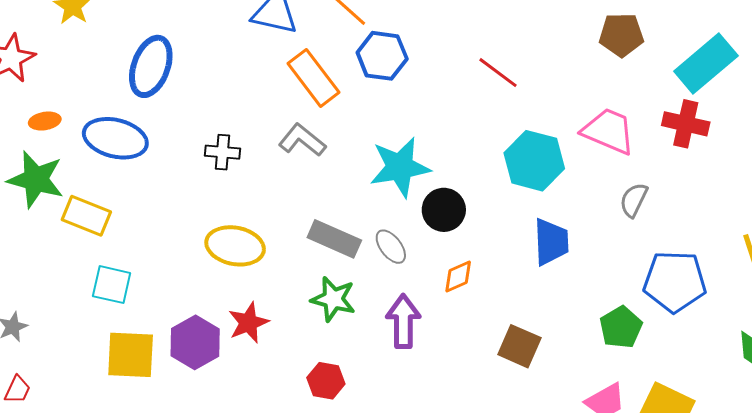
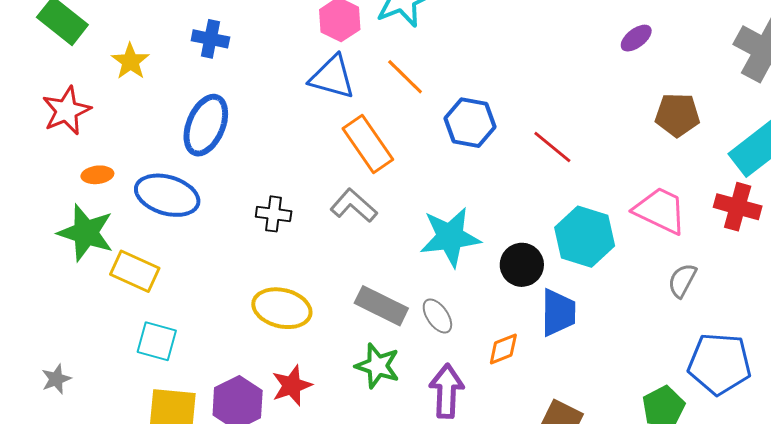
blue hexagon: (382, 56) -> (470, 123), moved
black circle: (444, 210) -> (522, 265), moved
blue trapezoid: (551, 242) -> (558, 313), moved

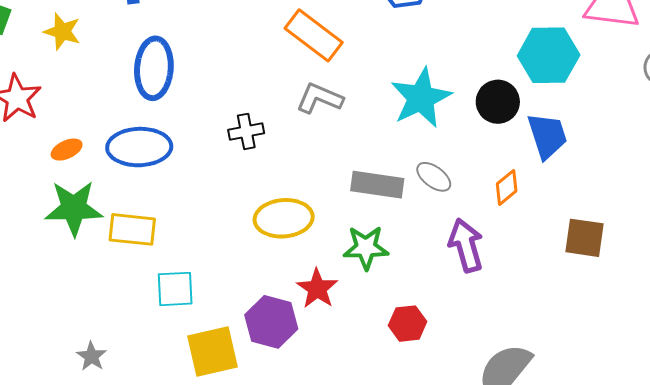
green star: (378, 366) -> (366, 248), moved

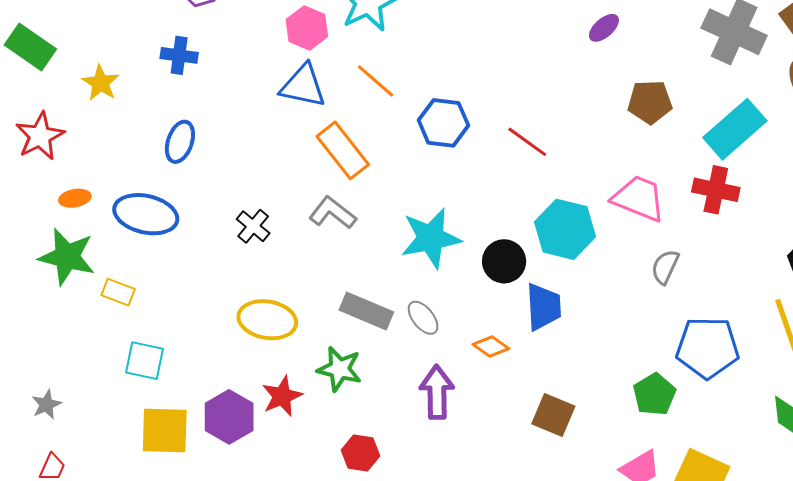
blue ellipse: (154, 68) -> (180, 142), size x0.7
black cross: (246, 131) -> (253, 226), turned 36
orange diamond: (507, 187) -> (491, 347), turned 60
yellow rectangle: (132, 229) -> (118, 292), size x0.7

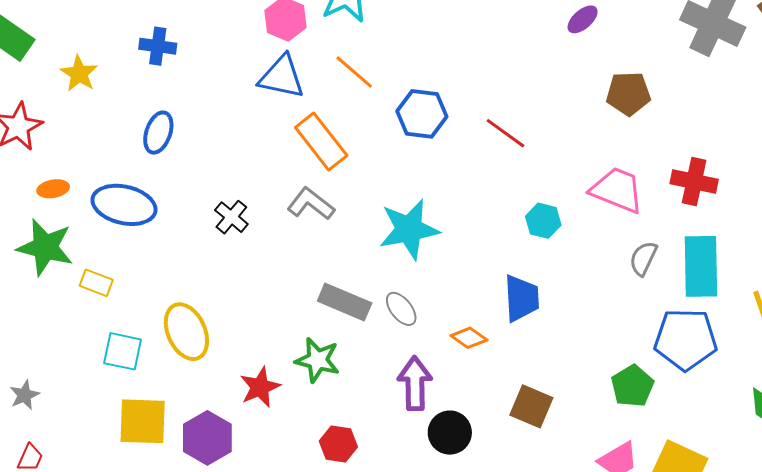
cyan rectangle: (735, 129) -> (701, 266), moved, turned -50
cyan hexagon: (565, 229) -> (543, 221), size x0.6
black circle: (504, 261) -> (450, 433), moved
yellow ellipse: (267, 320) -> (186, 332), moved, turned 56
purple hexagon: (229, 417) -> (207, 438), moved

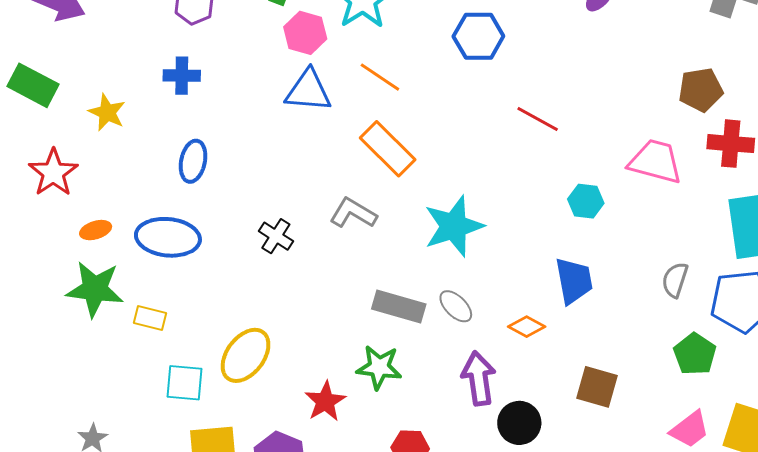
brown pentagon: (628, 94) -> (701, 90), moved
blue hexagon: (422, 114) -> (478, 36), moved
orange rectangle: (321, 141) -> (388, 149), moved
gray semicircle: (643, 258) -> (675, 280), moved
yellow ellipse: (186, 332) -> (246, 355), turned 68

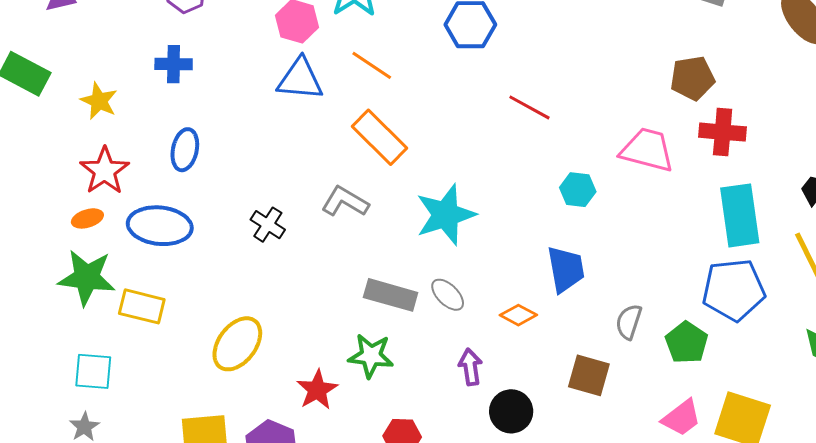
red star: (53, 173) -> (105, 171), moved
gray semicircle: (675, 280) -> (629, 322), moved
yellow rectangle: (150, 318) -> (142, 306), size x1.4
purple arrow: (479, 378) -> (470, 367), size x0.7
cyan square: (185, 383) -> (93, 371), moved

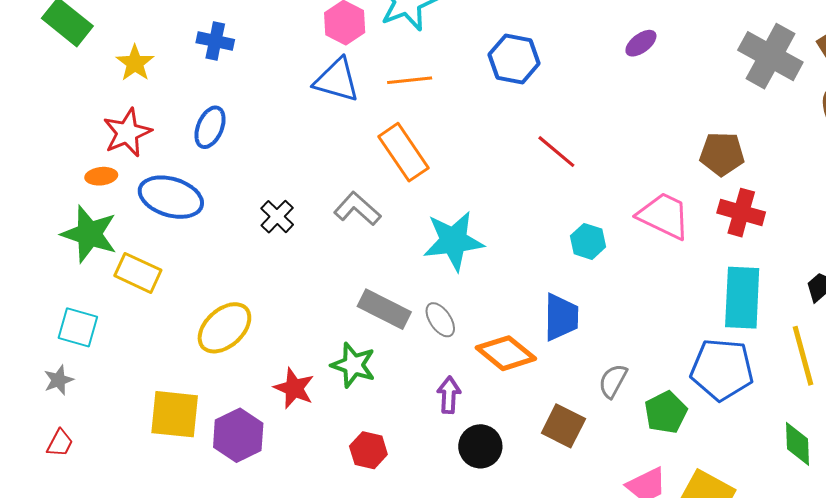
orange line: (372, 65) -> (410, 80), turned -51
orange diamond: (518, 315) -> (506, 353), size x1.6
red star: (317, 390) -> (294, 388), turned -30

